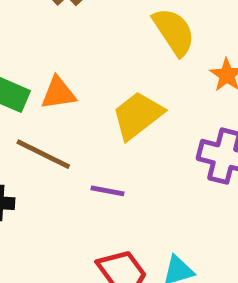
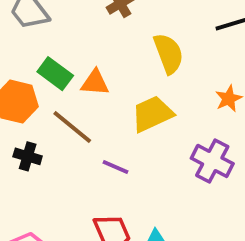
yellow semicircle: (174, 32) -> (168, 54), moved

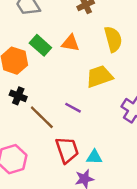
orange triangle: (95, 83) -> (71, 43), moved
brown line: (72, 127) -> (42, 117), moved

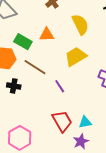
purple line: (73, 108) -> (60, 86), turned 40
brown line: (42, 117) -> (35, 67), moved

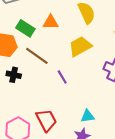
red trapezoid: (62, 121) -> (46, 120), moved

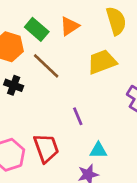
orange triangle: (51, 22) -> (70, 26), turned -42
purple line: (62, 77) -> (78, 116), moved

